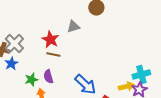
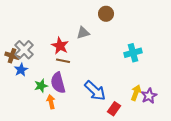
cyan cross: (141, 74) -> (133, 53), moved
purple semicircle: (48, 76) -> (58, 83), size x1.5
yellow arrow: (126, 86) -> (136, 93), turned -56

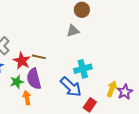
gray triangle: (83, 33) -> (73, 31), moved
red star: (60, 46) -> (22, 61), moved
cyan cross: (133, 53) -> (83, 69), moved

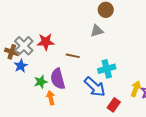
brown line: (39, 57) -> (73, 56), moved
red star: (22, 61) -> (46, 42), moved, turned -30

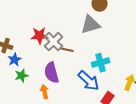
gray triangle: (97, 31) -> (91, 25), size x1.5
gray cross: (24, 46) -> (54, 42), moved
green star: (41, 82) -> (22, 76), moved

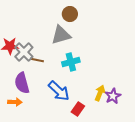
cyan cross: (101, 63) -> (71, 62), moved
orange arrow: (45, 92) -> (15, 102), turned 104

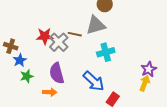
brown line: (37, 60) -> (75, 34), moved
yellow arrow: (100, 93) -> (145, 83), moved
purple star: (113, 96) -> (149, 69), moved

